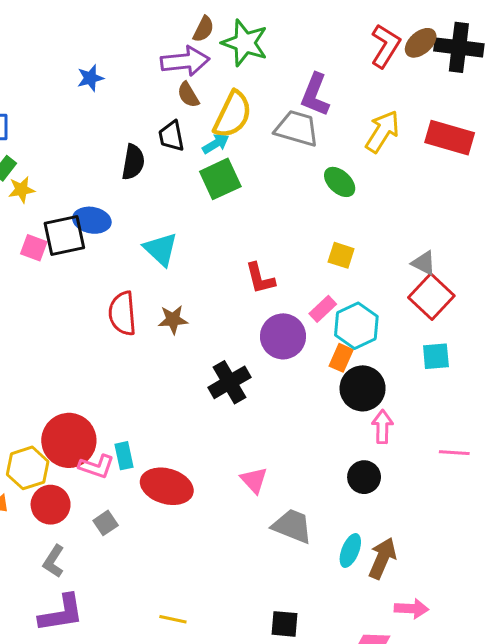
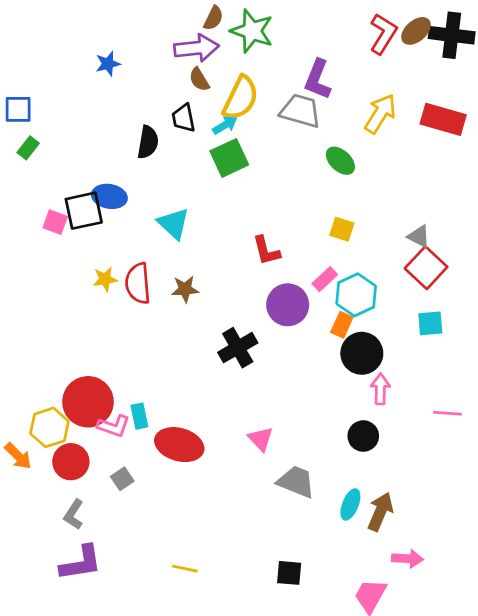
yellow star: (22, 190) -> (105, 279), moved

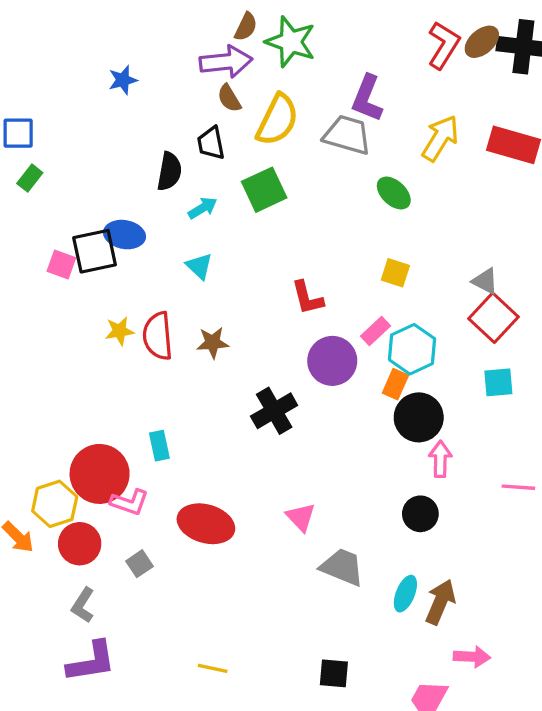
cyan arrow: (225, 125) -> (203, 208), moved
cyan triangle: (174, 224) -> (199, 266), size x0.7
cyan rectangle: (139, 416) -> (159, 446), moved

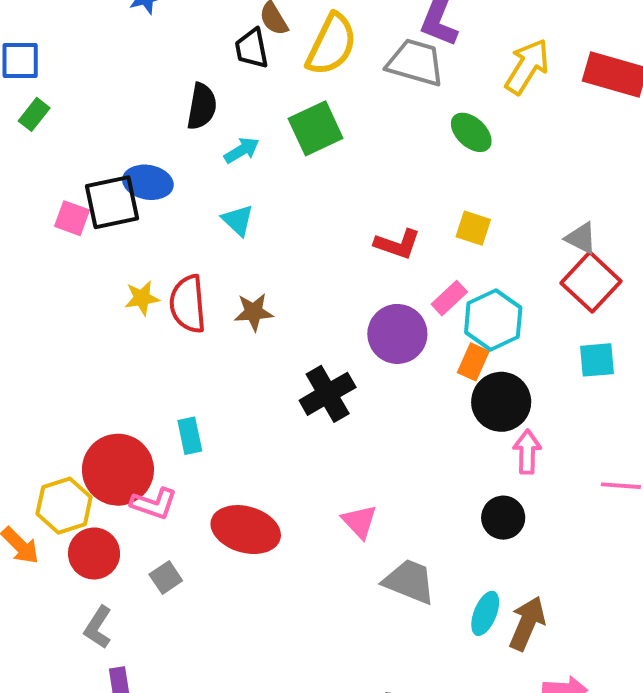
black trapezoid: (211, 143) -> (252, 49), moved
red L-shape: (307, 298) -> (397, 244), moved, turned -57

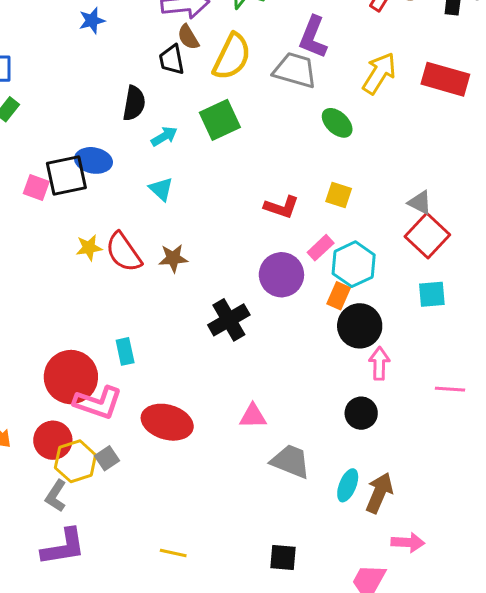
red semicircle: (188, 304) -> (124, 252), turned -30
pink L-shape: (154, 504) -> (98, 403), size x1.4
yellow hexagon: (64, 506) -> (75, 461), moved
pink triangle: (359, 522) -> (253, 416), turned -48

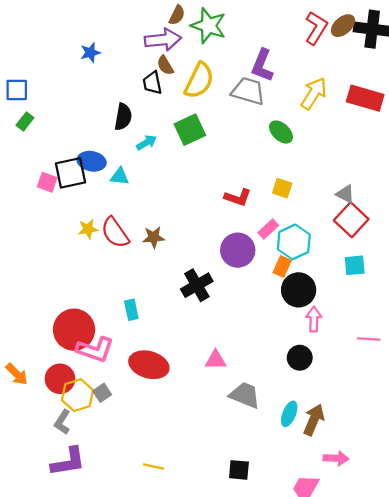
cyan triangle: (161, 189) -> (120, 176), moved, turned -36
cyan rectangle: (125, 351) -> (131, 310), moved

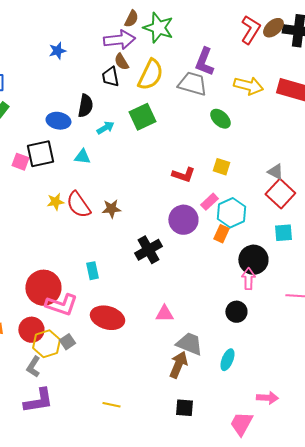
yellow arrow: (314, 93) -> (248, 86), turned 72
blue ellipse: (92, 161) -> (58, 121), moved
black circle: (299, 290) -> (253, 260), moved
brown arrow: (314, 420) -> (178, 365), moved

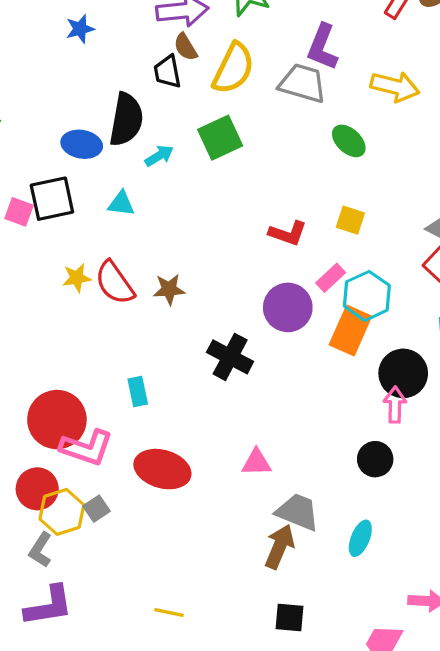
black semicircle: (85, 106) -> (126, 119), size x1.4
orange rectangle: (221, 234) -> (350, 331), size x1.6
black cross: (148, 250) -> (230, 357), turned -32

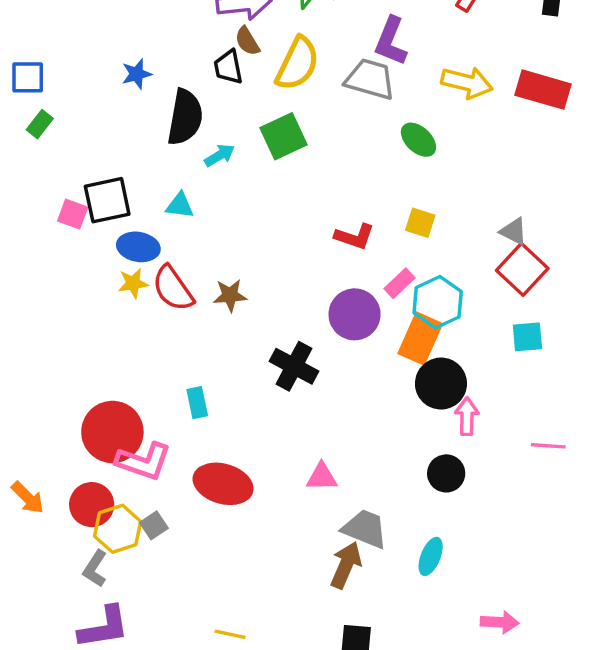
blue star: (80, 29) -> (137, 74), moved
blue ellipse: (82, 144) -> (138, 247), moved
black circle: (403, 373) -> (441, 384), moved

